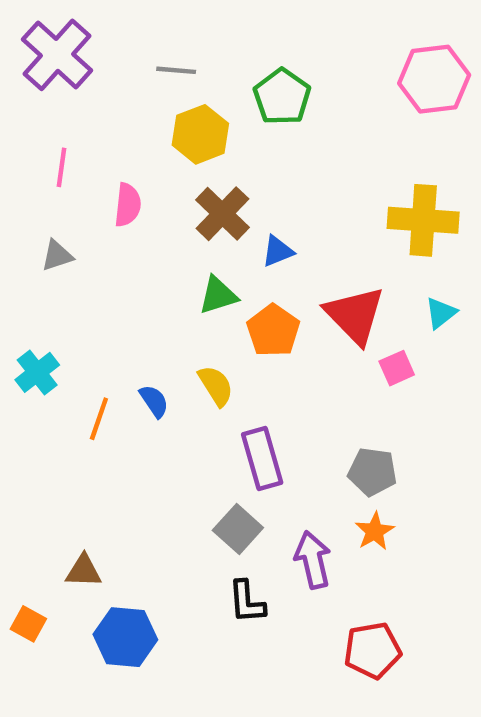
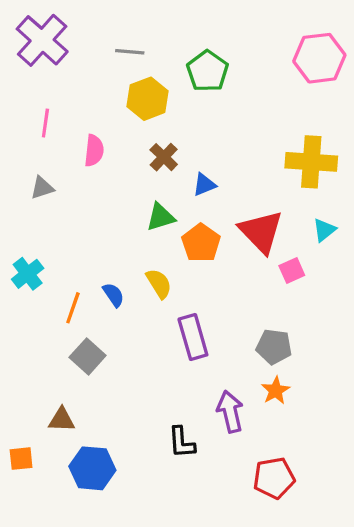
brown cross: (222, 214) -> (164, 157), size x0.7
gray square: (238, 529) -> (88, 356), moved
orange square: (28, 624) -> (21, 459), turned -35

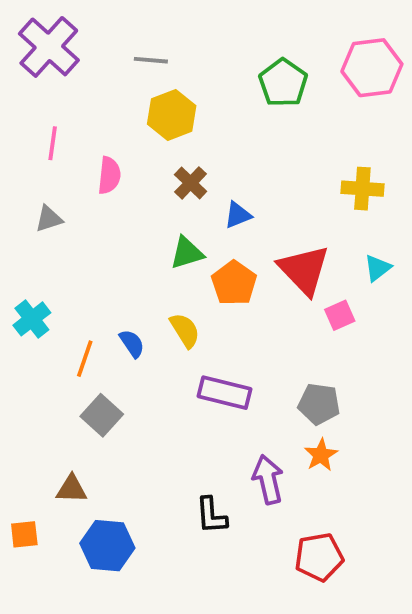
green pentagon: (208, 71) -> (283, 83), moved
yellow cross: (311, 162) -> (362, 189), size x0.7
purple rectangle: (193, 337) -> (225, 393), turned -60

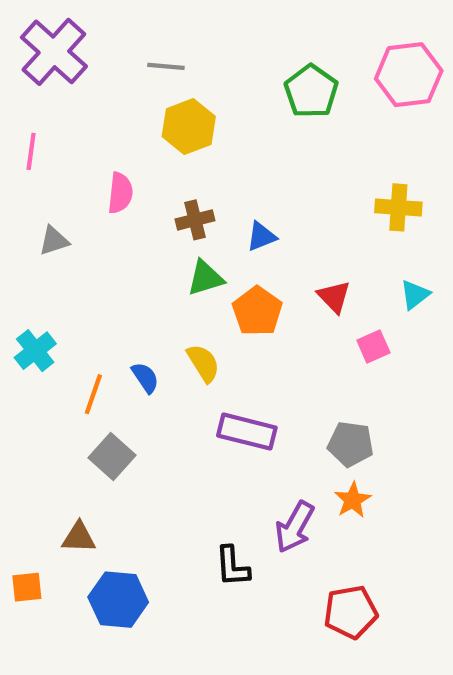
pink line: (53, 143) -> (31, 151), moved
brown cross: (191, 183) -> (195, 220), moved, turned 32
red triangle: (304, 270) -> (334, 297), size x0.6
purple arrow: (268, 480) -> (295, 527), turned -138

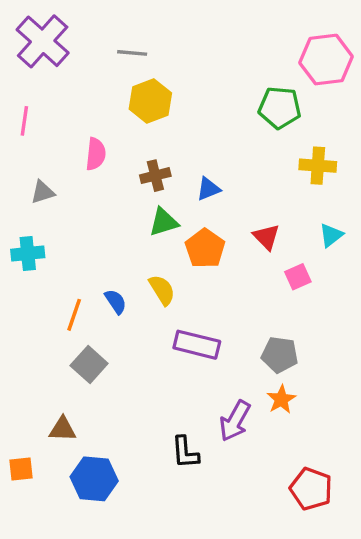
green pentagon: (311, 91) -> (280, 108), moved, turned -30
cyan cross: (35, 351) -> (28, 253), moved, turned 32
red pentagon: (351, 612) -> (311, 489), moved, turned 30

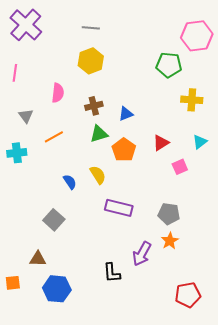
gray line: (132, 53) -> (91, 28), moved
gray triangle: (43, 192) -> (26, 116), turned -49
red triangle: (266, 237) -> (161, 143), turned 42
orange line: (74, 315) -> (54, 137), moved, turned 42
red pentagon: (311, 489) -> (188, 295), turned -30

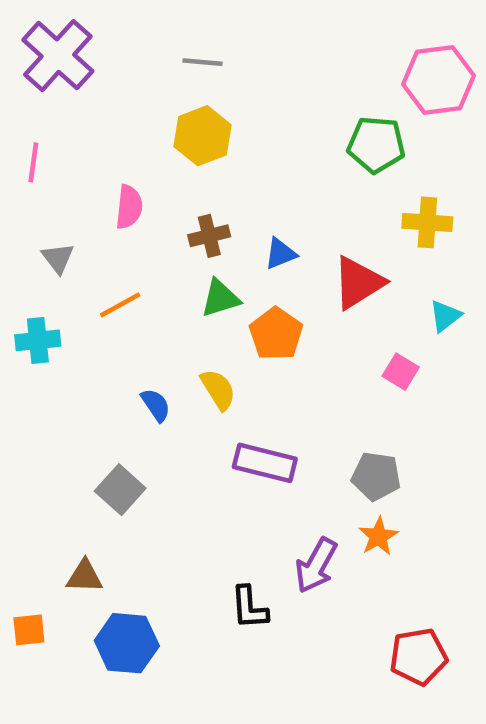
red triangle: (161, 143) -> (358, 283), moved, size x1.5
pink square: (180, 167) -> (401, 372), turned -35

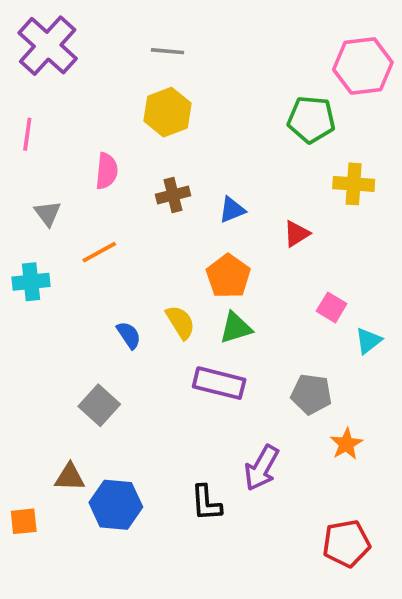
red triangle: (358, 283) -> (297, 234), size x0.6
green triangle: (220, 298) -> (236, 328), moved
cyan triangle: (445, 316) -> (368, 341), moved
orange star: (378, 536) -> (346, 444), moved
blue hexagon: (127, 643) -> (116, 505), moved

